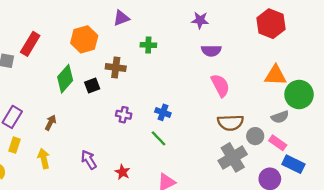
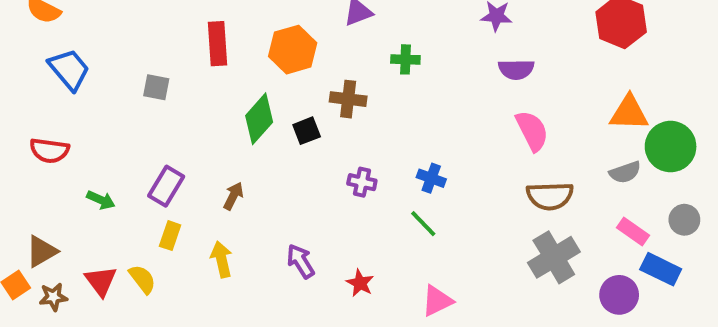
red rectangle: (30, 44) -> (218, 44), moved, turned -35
gray semicircle: (280, 117) -> (625, 172), moved
gray circle: (255, 136) -> (684, 220), moved

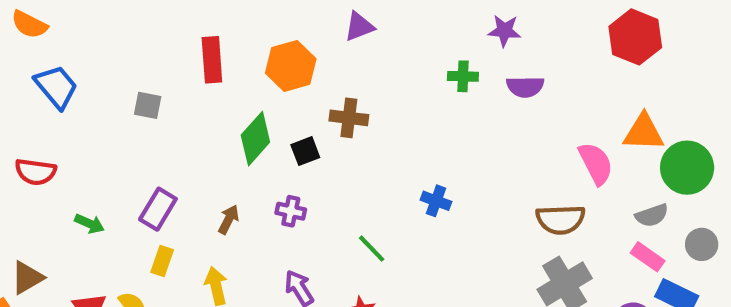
green cross: (405, 59) -> (463, 76), moved
pink semicircle: (532, 131) -> (596, 163), moved
gray semicircle: (625, 172) -> (652, 215), moved
purple cross: (362, 182) -> (291, 211), moved
green line: (423, 224) -> (372, 249), moved

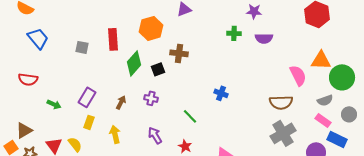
red rectangle: (212, 60) -> (113, 39), moved

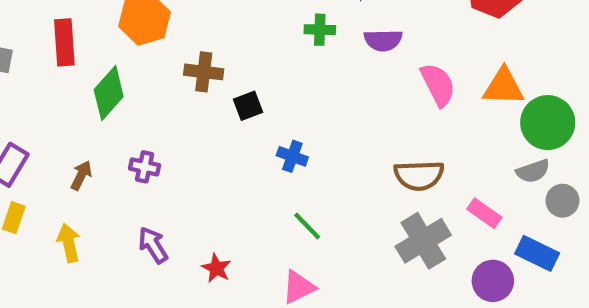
black square: (158, 69) -> (248, 106), moved
pink semicircle: (298, 75) -> (438, 85), moved
gray semicircle: (325, 100) -> (533, 171), moved
green line: (190, 116) -> (307, 226), moved
pink rectangle: (323, 120) -> (484, 213), moved

